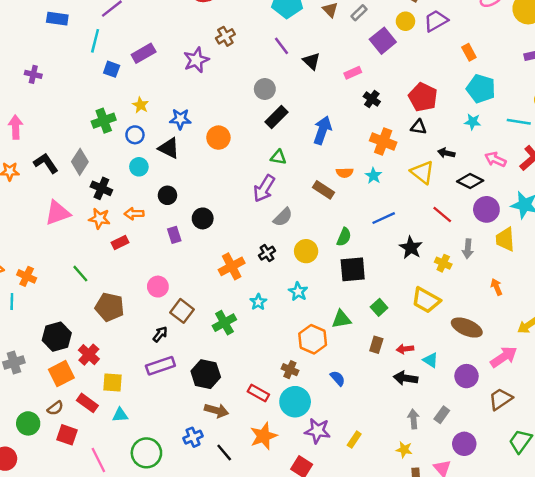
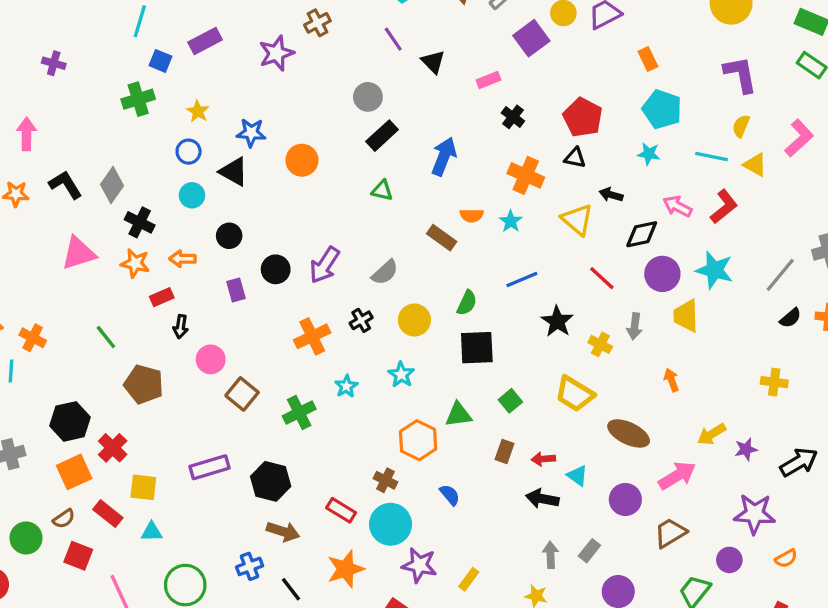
green cross: (104, 121) -> (138, 99), moved
black diamond: (470, 181) -> (642, 234), turned -40
purple arrow: (264, 188) -> (325, 265), moved
black arrow: (160, 334) -> (181, 327), moved, turned 147

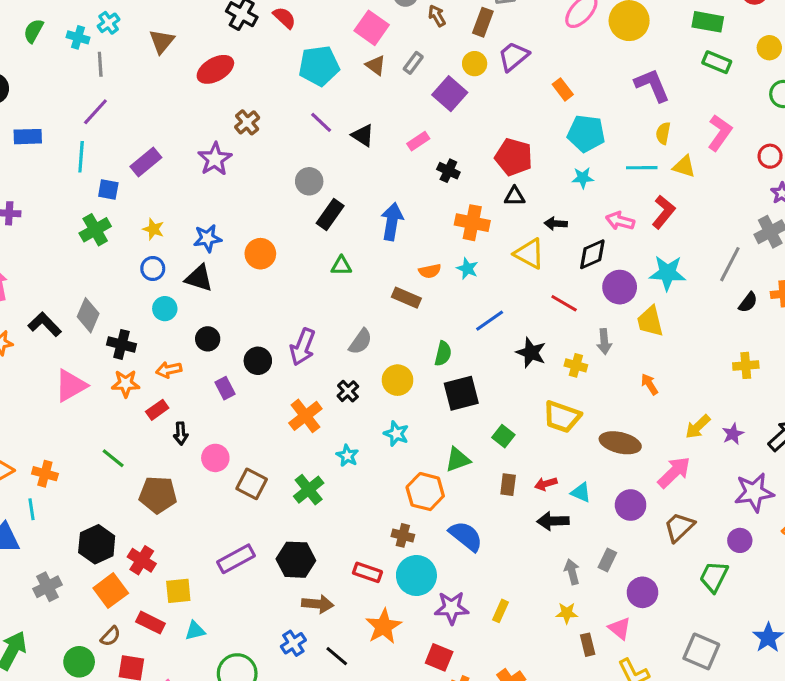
blue semicircle: (450, 495) -> (466, 536), size x1.6

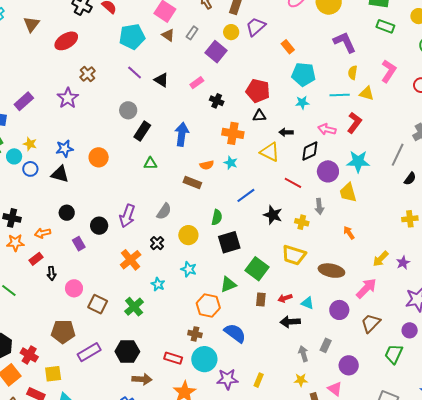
cyan circle: (165, 309) -> (14, 156), moved
green square: (503, 436) -> (257, 269), size x1.6
brown pentagon: (158, 495) -> (63, 332), moved

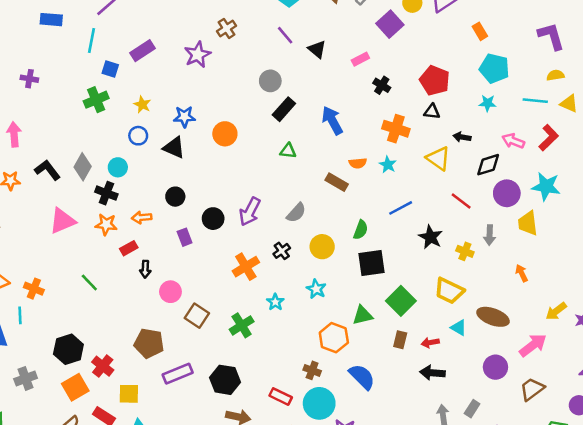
yellow semicircle: (353, 73) -> (555, 75), turned 64
blue arrow: (182, 134) -> (332, 120), turned -45
cyan circle: (14, 156) -> (118, 167), moved
cyan triangle: (307, 303) -> (459, 328), moved

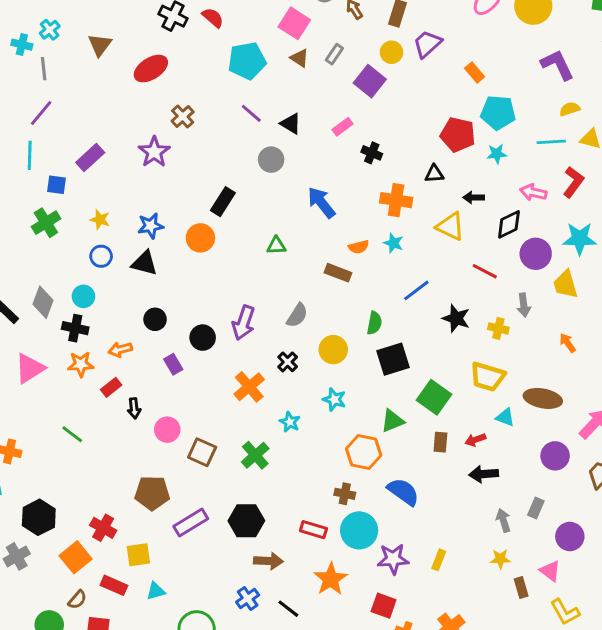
red pentagon: (435, 80) -> (458, 135), moved
gray circle: (270, 81) -> (271, 160), moved
black rectangle: (284, 109) -> (223, 202), moved
black hexagon: (68, 349) -> (39, 517), moved

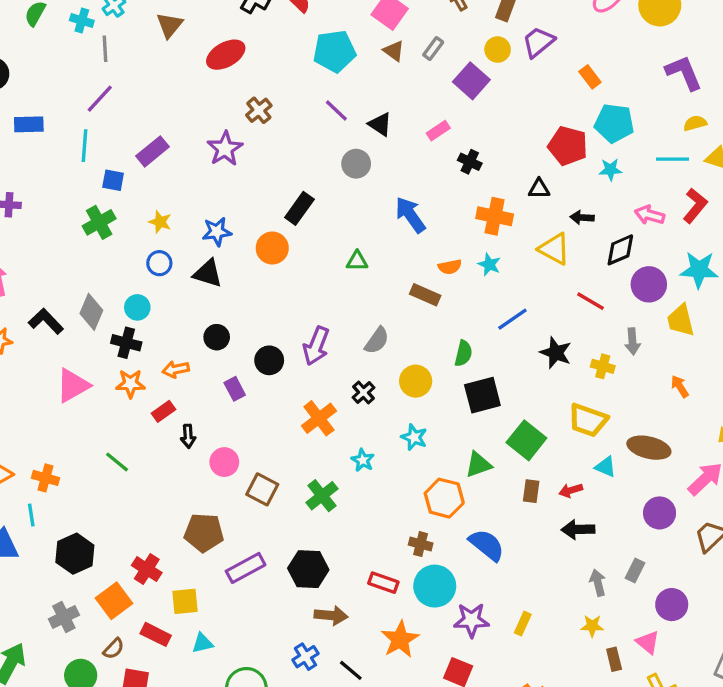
gray cross: (17, 556) -> (64, 617), moved

